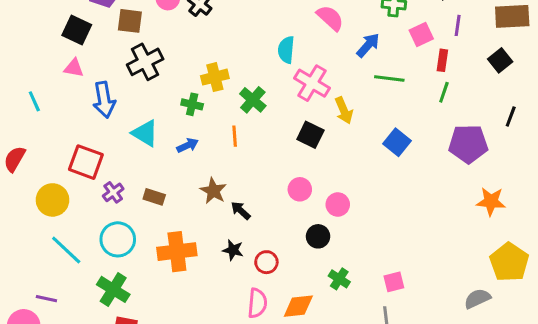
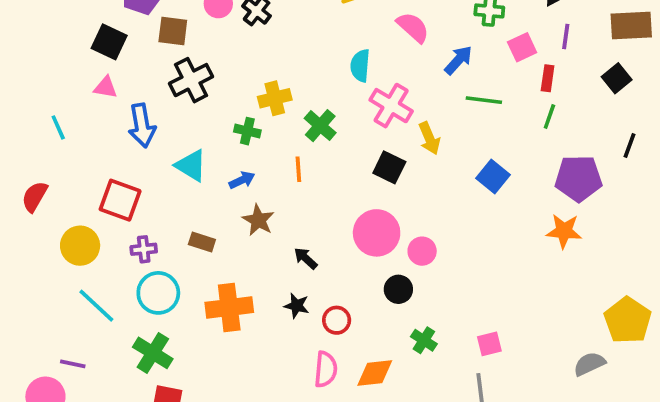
pink circle: (300, 189) -> (377, 233), size x1.6
brown star: (213, 191) -> (258, 220), moved
purple cross: (113, 192) -> (144, 249), moved, turned 30
orange star: (491, 201) -> (564, 231), moved

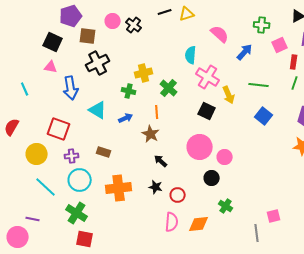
green line: (484, 100) -> (259, 85), moved
brown star: (258, 220) -> (151, 134), moved
pink square: (489, 344) -> (274, 216), moved

